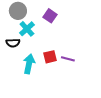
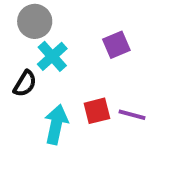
purple square: (50, 16) -> (116, 45), moved, turned 32
black semicircle: (13, 43) -> (25, 84), turned -56

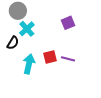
purple square: (116, 45) -> (68, 23), moved

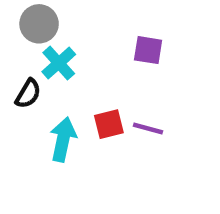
purple square: (68, 23) -> (148, 50), turned 32

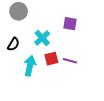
cyan cross: (59, 63) -> (42, 38), moved

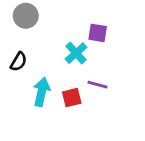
cyan cross: (42, 38) -> (76, 53), moved
red square: (51, 59) -> (72, 98), moved

